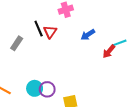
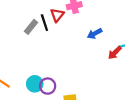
red triangle: (50, 32) -> (57, 15), moved
gray rectangle: (17, 43) -> (31, 27), moved

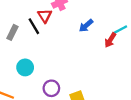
gray rectangle: (31, 27) -> (12, 32), moved
cyan circle: (35, 84) -> (25, 67), moved

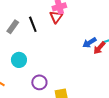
red triangle: (45, 16) -> (56, 17), moved
blue arrow: (86, 26) -> (89, 43), moved

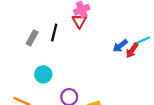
black line: (33, 24) -> (54, 33), turned 42

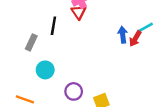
gray rectangle: (32, 38) -> (31, 42), moved
blue arrow: (120, 46) -> (123, 35), turned 126

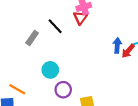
black line: (53, 26) -> (55, 26), turned -63
cyan circle: (45, 70) -> (50, 70), moved

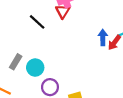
gray rectangle: (32, 38) -> (16, 62), moved

